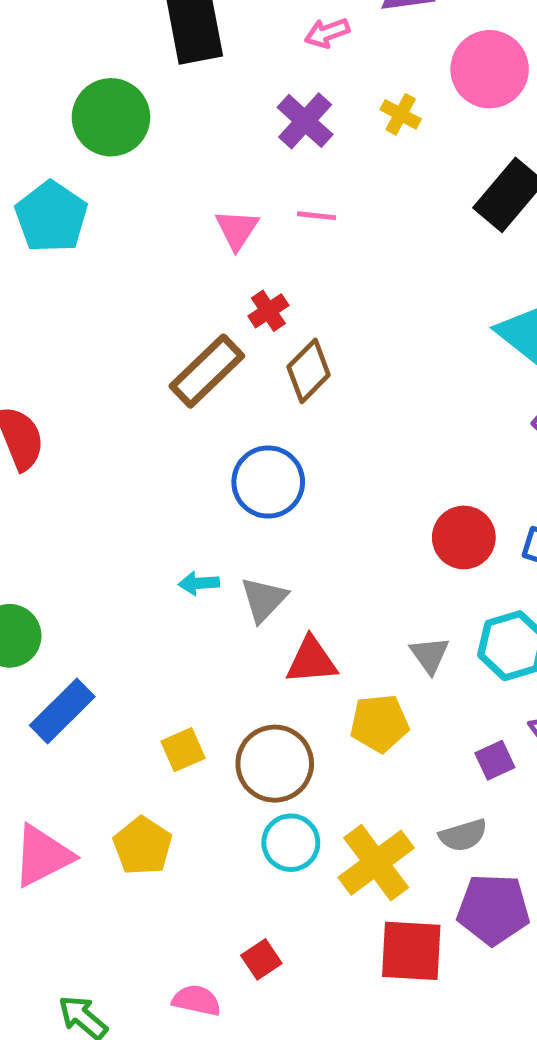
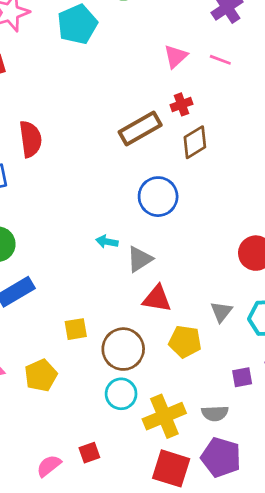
pink semicircle: (197, 1000) -> (49, 466), turned -65

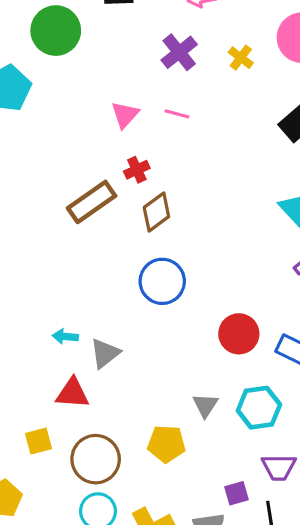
blue circle: (158, 197) -> (162, 281), moved
red triangle: (157, 299) -> (72, 393), moved
purple square: (242, 377) -> (237, 493), moved

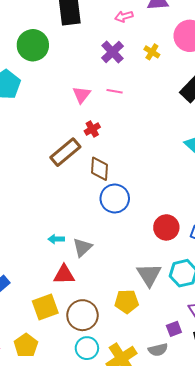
brown diamond: (156, 212) -> (99, 169), moved, turned -45
gray triangle: (205, 405) -> (149, 275), size x1.5
yellow square: (39, 441) -> (45, 307), size x1.5

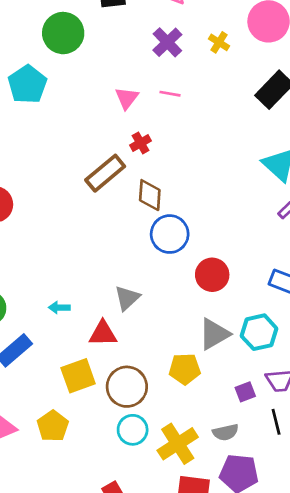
red circle: (166, 227) -> (212, 275), moved
cyan arrow: (56, 239) -> (59, 307), moved
gray triangle: (149, 275) -> (214, 334), turned 32
purple square: (174, 329) -> (245, 392), moved

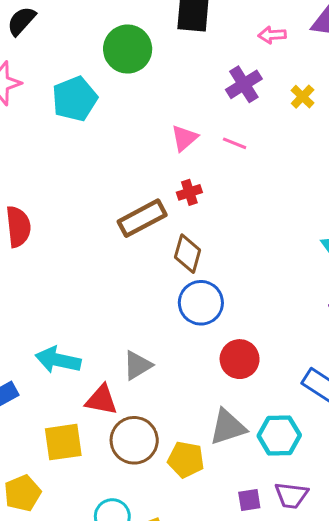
cyan arrow: (59, 307) -> (58, 360), size x1.8
brown circle: (127, 387) -> (134, 440), moved

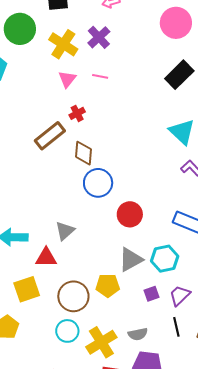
yellow cross: (303, 97) -> (63, 44), moved, size x1.8
brown circle: (134, 440) -> (73, 296), moved
purple trapezoid: (291, 495) -> (180, 295), turned 140
purple square: (249, 500) -> (152, 294), moved

